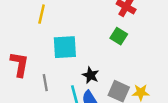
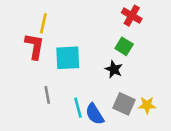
red L-shape: (20, 64) -> (34, 46), moved
black star: (91, 75) -> (114, 69), moved

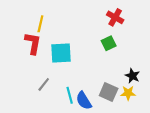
green square: (124, 46) -> (109, 43), turned 32
black star: (114, 69) -> (132, 76), moved
gray line: (47, 95) -> (44, 84), turned 48

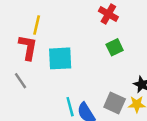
red cross: (115, 17) -> (108, 14), moved
gray line: (44, 84) -> (21, 81), moved, turned -72

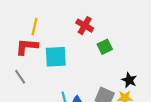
red cross: (108, 14) -> (85, 26), moved
red L-shape: (28, 47) -> (27, 47), turned -95

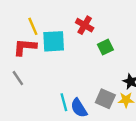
yellow line: (35, 27) -> (33, 26), turned -36
cyan square: (56, 57) -> (54, 41), moved

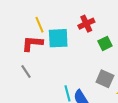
red cross: (85, 25) -> (86, 24), turned 35
gray square: (105, 99) -> (105, 79), moved

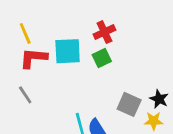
yellow line: (39, 25) -> (25, 33), moved
green square: (105, 43) -> (102, 58), moved

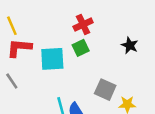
cyan square: (68, 51) -> (52, 59), moved
black star: (159, 99) -> (130, 45), moved

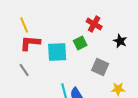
red cross: (83, 24) -> (94, 24), moved, turned -35
gray square: (105, 90) -> (100, 67), moved

